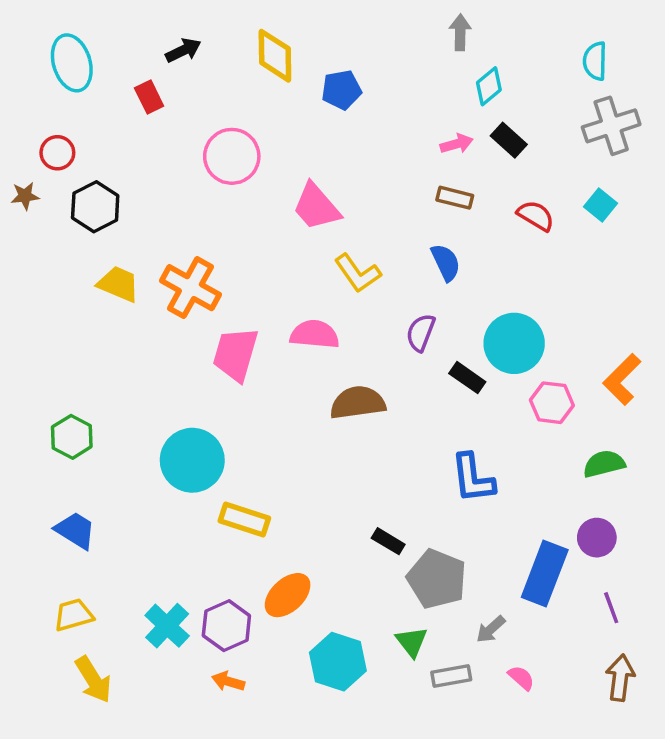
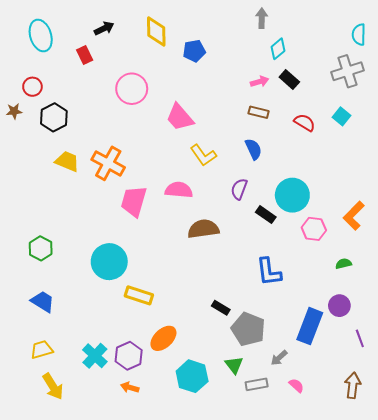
cyan semicircle: (595, 61) -> (359, 34), moved
green semicircle: (604, 464) -> (343, 264), size x0.7
purple line: (611, 608) -> (360, 338), moved

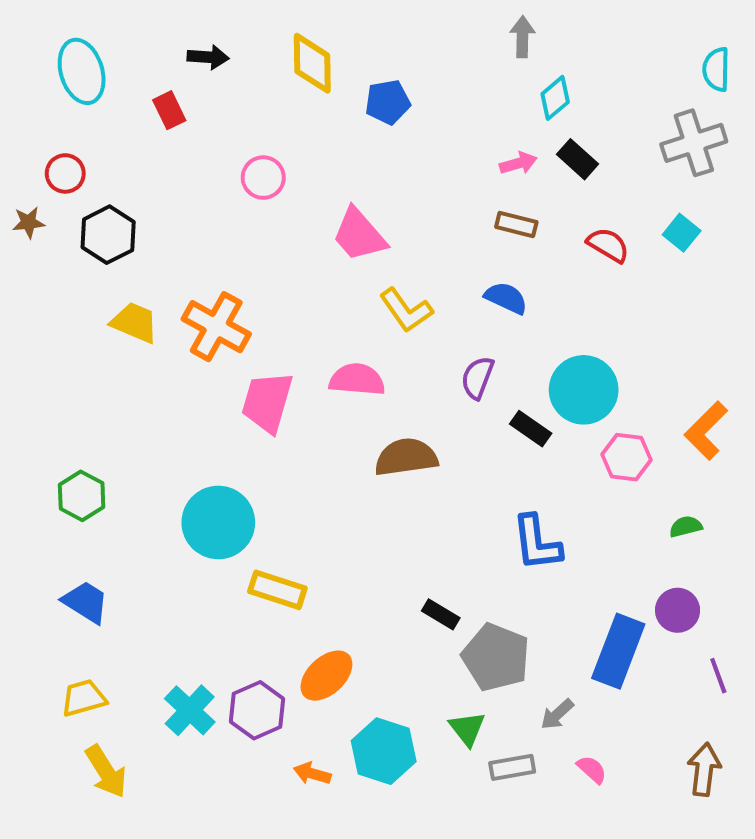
black arrow: (104, 28) -> (208, 57), turned 30
pink circle: (132, 89) -> (263, 178), size x0.7
blue semicircle: (253, 149) -> (506, 298), turned -40
orange arrow: (130, 387) -> (312, 774), moved

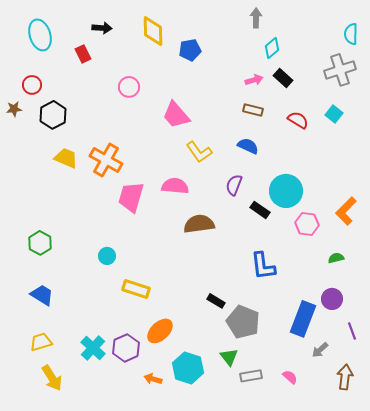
cyan circle: (218, 522) -> (107, 256), size x0.5
gray arrow: (557, 714) -> (320, 350), moved

